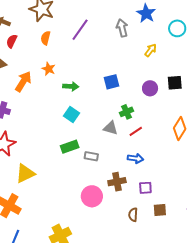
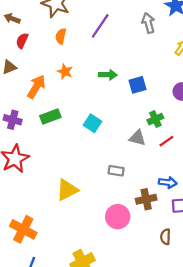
green arrow: (71, 86) -> (108, 75), moved
green rectangle: (70, 147) -> (50, 117), moved
blue arrow: (136, 158) -> (168, 182), moved
yellow triangle: (25, 174) -> (67, 190), moved

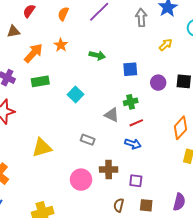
blue square: (137, 85) -> (130, 69), moved
blue arrow: (168, 182) -> (133, 144), moved

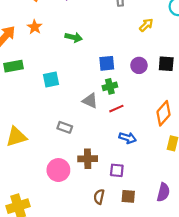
blue square: (130, 69) -> (107, 63), moved
cyan square: (75, 95) -> (51, 79), turned 35
blue arrow: (133, 144) -> (128, 138), moved

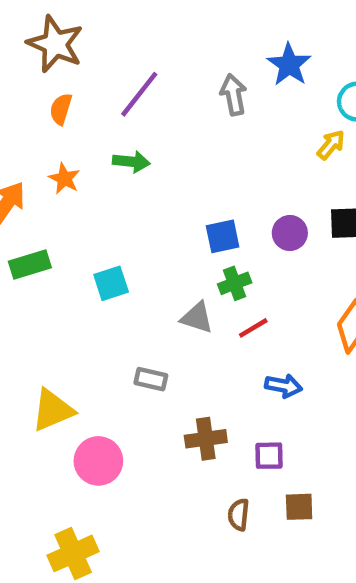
yellow arrow: (146, 25) -> (331, 145), moved
green arrow: (74, 37) -> (131, 162), moved
pink circle: (58, 170) -> (98, 461), moved

